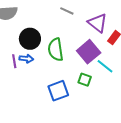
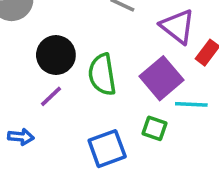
blue arrow: (26, 59) -> (21, 137), moved
purple line: (14, 61) -> (51, 96), moved, turned 56
cyan line: (105, 66) -> (191, 104), turned -36

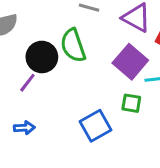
green semicircle: (102, 75) -> (73, 45), moved
purple line: (51, 96) -> (27, 83), moved

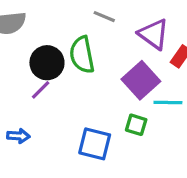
purple line: (27, 83) -> (41, 90), moved
blue square: (96, 126) -> (95, 144), turned 36

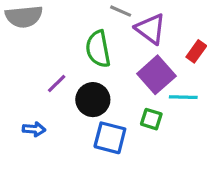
purple triangle: (154, 34) -> (151, 29), moved
black circle: (47, 63) -> (93, 100), moved

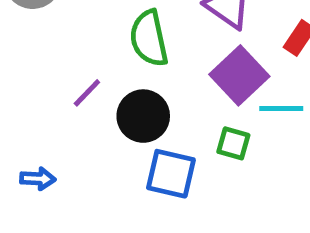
blue arrow: (34, 129) -> (38, 179), moved

